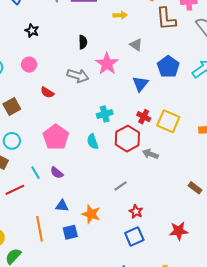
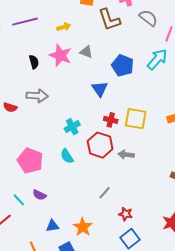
pink star: (107, 64) -> (60, 55), moved
red semicircle: (47, 92) -> (10, 107), moved
orange star: (91, 214) -> (83, 227), turned 30

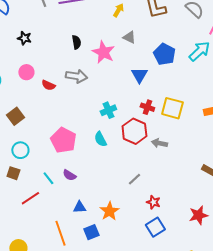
yellow arrow: (64, 27) -> (118, 10), moved, turned -48
pink star: (60, 55) -> (103, 52), moved

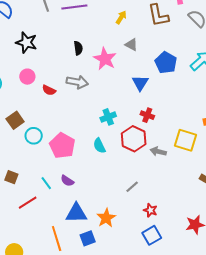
black star: (24, 38) -> (26, 42), size x1.5
yellow square: (172, 108) -> (186, 140), moved
cyan circle: (20, 150) -> (34, 136), moved
blue triangle: (79, 207) -> (76, 213), size x1.6

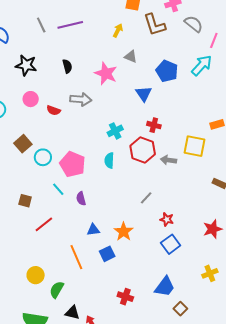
black semicircle: (78, 48) -> (67, 66), moved
cyan semicircle: (99, 146) -> (109, 160), turned 35
purple semicircle: (67, 181) -> (81, 199), turned 48
cyan line: (46, 183) -> (58, 189), moved
blue triangle: (76, 213) -> (93, 230), size x0.6

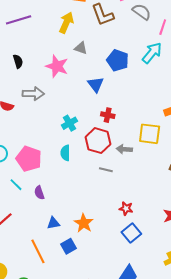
yellow arrow: (118, 30) -> (66, 23), size x1.5
gray line: (146, 198) -> (106, 170), moved, turned 64

